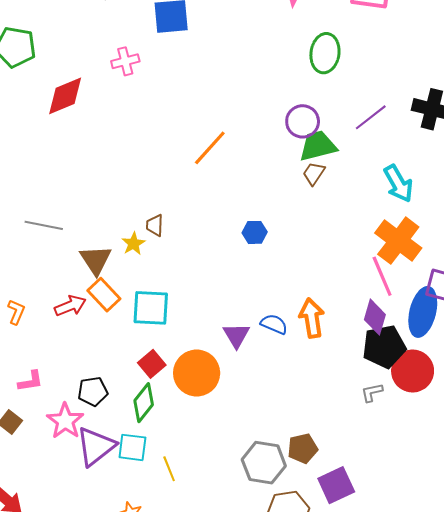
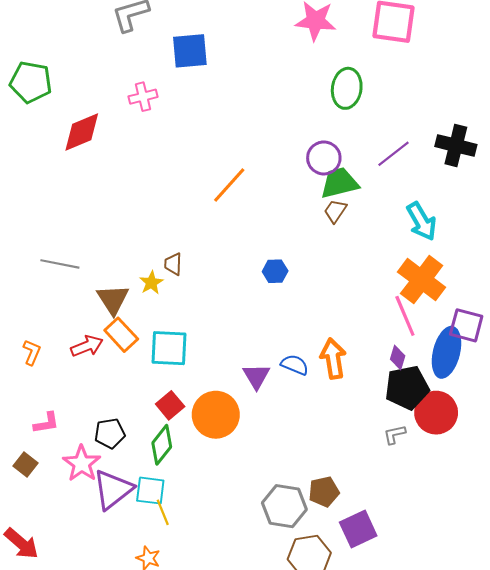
purple diamond: (375, 317) -> (398, 358), size x0.7
yellow line: (169, 469) -> (163, 512), moved

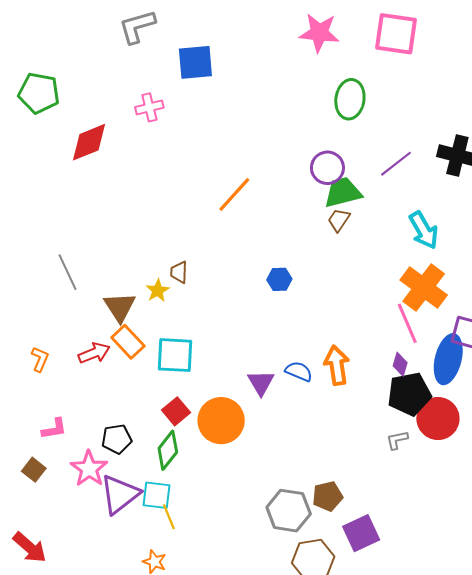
gray line: (60, 264) -> (68, 272), turned 54

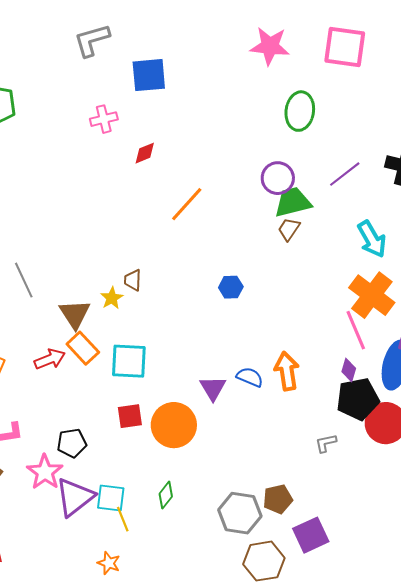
red diamond: (89, 142) -> (145, 153), moved, size x0.6
red square: (176, 411) -> (130, 416), turned 32
gray L-shape: (397, 440) -> (326, 443), moved
green diamond: (168, 450) -> (166, 495), moved, size x0.7

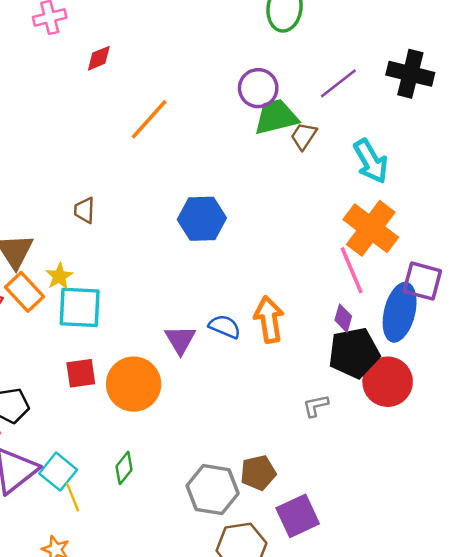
brown trapezoid: (289, 229) -> (304, 136), moved
blue hexagon: (231, 287) -> (202, 219), size x1.6
yellow star: (112, 298) -> (59, 276), moved
cyan square: (111, 498) -> (58, 472), turned 32

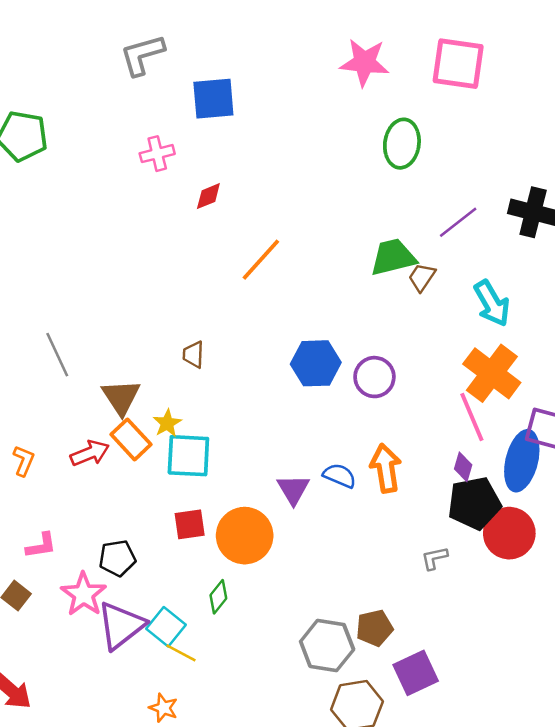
purple circle: (258, 88) -> (374, 377), moved
green diamond: (124, 468) -> (218, 597), moved
yellow line: (72, 497) -> (181, 653), turned -40

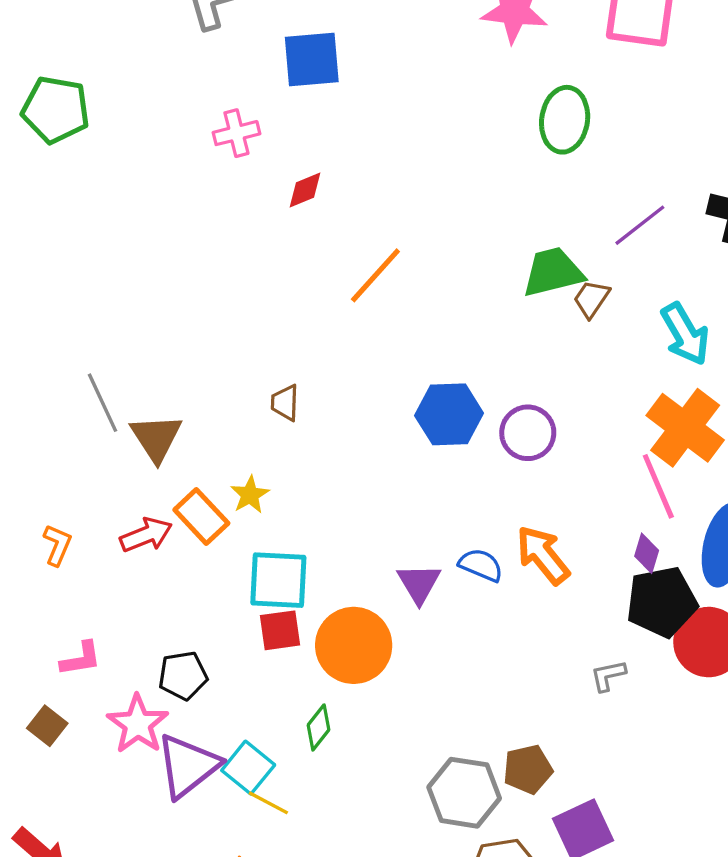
brown triangle: (121, 397) -> (156, 438), moved
cyan square: (188, 456) -> (278, 580), moved
orange arrow: (386, 468) -> (543, 555), turned -30

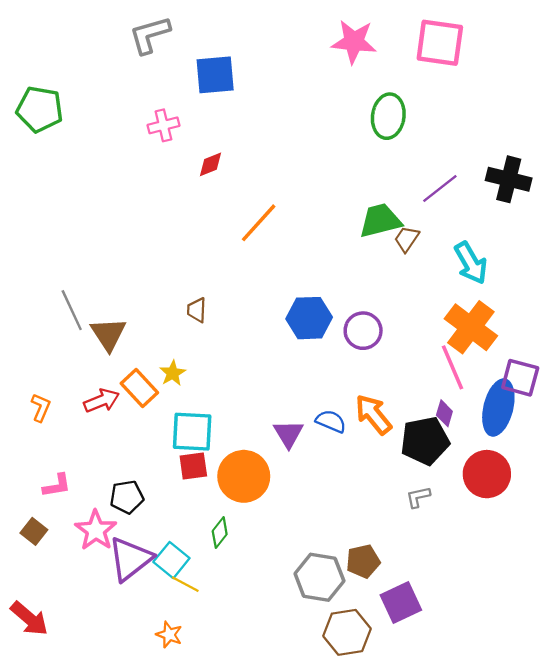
black pentagon: (662, 602) -> (425, 441), moved

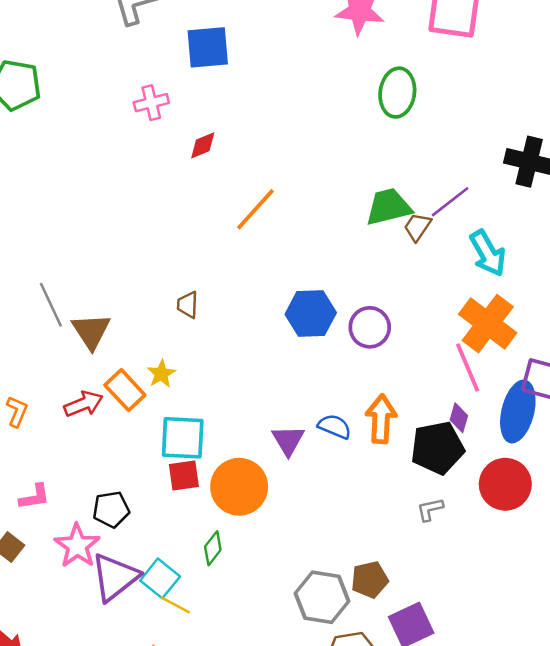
purple line: (440, 188) -> (450, 202), moved
orange arrow: (373, 414) -> (381, 419), turned 42

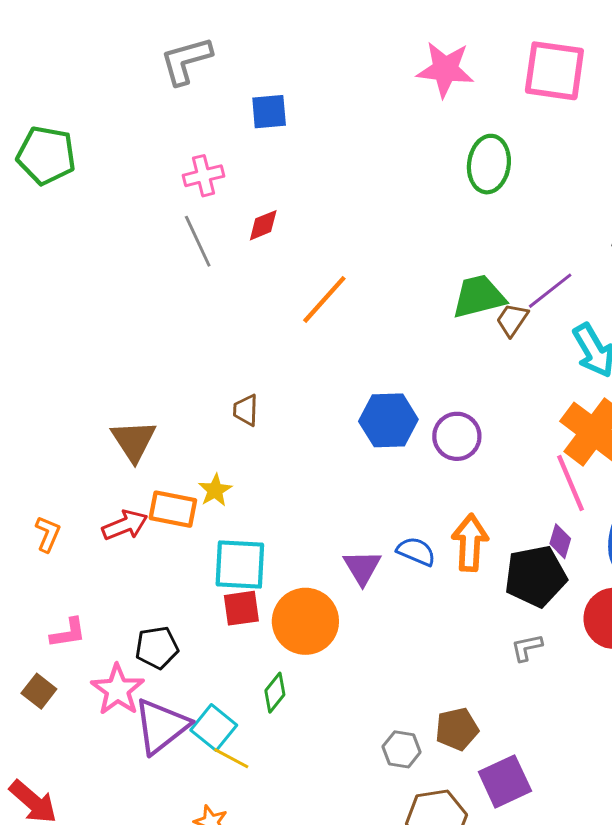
blue square: (208, 47) -> (269, 112), size x0.7
gray line: (51, 305) -> (198, 241), moved
orange rectangle: (125, 390) -> (173, 509), turned -36
gray hexagon: (322, 597) -> (402, 749), size x0.6

